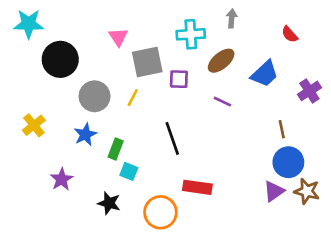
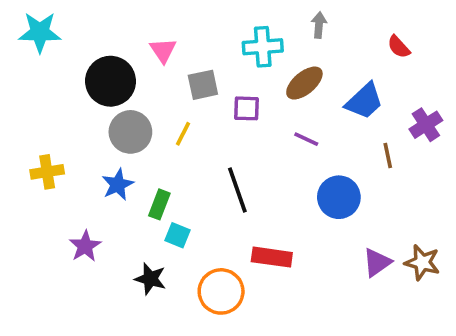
black circle: (60, 59) -> (111, 81), moved
gray square: (147, 62) -> (203, 85), size x0.7
yellow cross: (34, 125) -> (47, 172), turned 30
brown line: (282, 129) -> (388, 156), moved
blue circle: (288, 162) -> (339, 197), moved

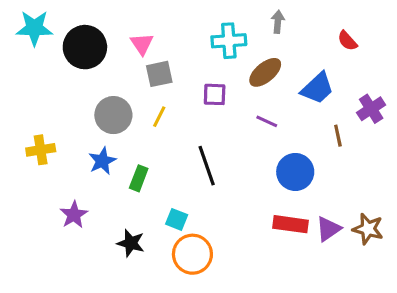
black circle: (111, 81) -> (85, 47), moved
gray square: (203, 85) -> (159, 74), moved
cyan square: (178, 235) -> (177, 219), moved
red rectangle: (272, 257) -> (290, 224), moved

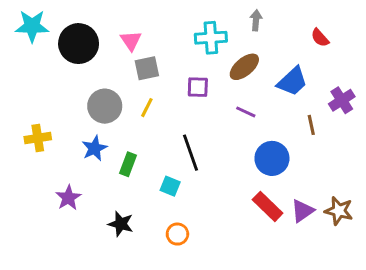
cyan square: (177, 219) -> (170, 186), moved
red rectangle: (290, 224) -> (268, 206), turned 36
orange circle: (192, 254) -> (177, 234), size x0.6

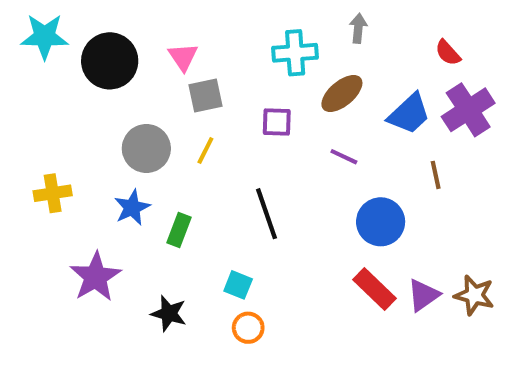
purple cross: (342, 100) -> (468, 110), moved, size x1.4
cyan square: (170, 186) -> (238, 285), moved
purple star: (68, 198) -> (95, 277), size x1.4

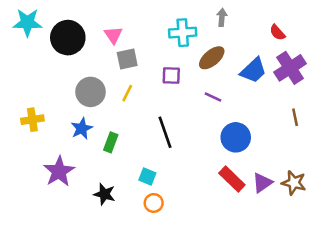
brown line: (436, 175) -> (295, 117), moved

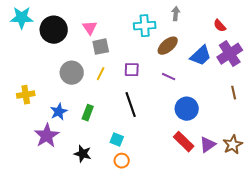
purple square: (171, 75) -> (132, 70), moved
blue star: (82, 129) -> (59, 112), moved
brown star: (294, 183) -> (233, 145), turned 30

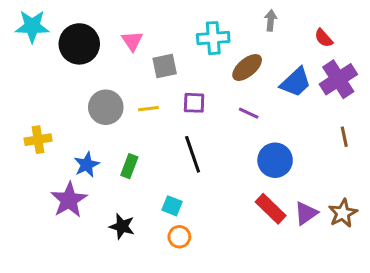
gray arrow: (176, 14) -> (271, 20), moved
gray square: (101, 47) -> (165, 66), moved
yellow line: (101, 74) -> (148, 109), turned 56

